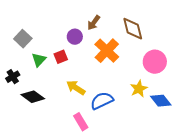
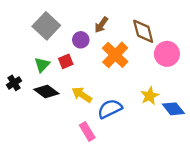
gray square: (23, 39) -> (46, 26), moved, size x1.4
pink circle: (155, 62) -> (167, 54), moved
black diamond: (33, 97) -> (46, 92), moved

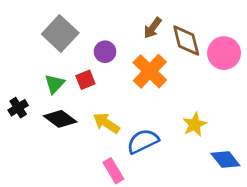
brown arrow: (101, 25) -> (153, 28), moved
pink circle: (167, 54) -> (224, 53), moved
blue diamond: (173, 109) -> (225, 160), moved

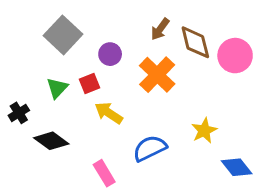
black diamond: (60, 119) -> (51, 141), moved
yellow arrow: (106, 123) -> (109, 113), moved
pink rectangle: (113, 171) -> (104, 173), moved

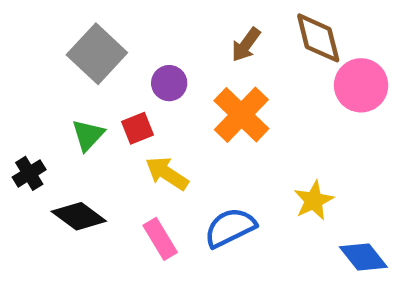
brown diamond: (195, 42) -> (318, 38), moved
pink rectangle: (104, 173) -> (160, 239), moved

